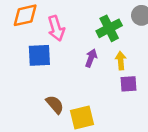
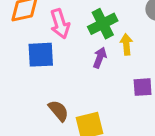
green cross: (109, 28) -> (103, 24), moved
yellow arrow: (121, 61) -> (126, 44), moved

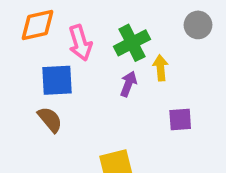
brown semicircle: (58, 111) -> (50, 120), moved

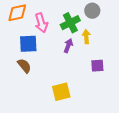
gray circle: (198, 25) -> (92, 11), moved

